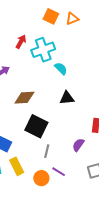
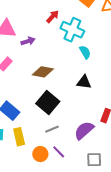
cyan cross: (43, 50) -> (72, 30), turned 30
purple semicircle: (78, 145) -> (84, 130), size x1.5
gray line: (47, 151) -> (52, 129), turned 40

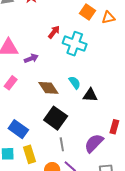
cyan semicircle: (85, 52) -> (75, 83), moved
brown diamond: (43, 72) -> (48, 88), turned 50
gray line: (52, 129) -> (62, 144), turned -72

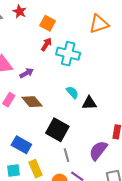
orange square: (88, 12) -> (48, 23), moved
orange triangle: (108, 18) -> (99, 24), size x1.5
brown diamond: (48, 88) -> (32, 102), moved

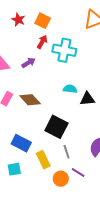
red star: (20, 11) -> (18, 20), moved
purple arrow: (27, 73) -> (29, 63), moved
cyan semicircle: (72, 92) -> (70, 89), turned -40
yellow rectangle: (35, 169) -> (43, 160), moved

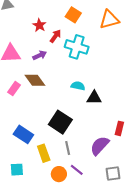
red star: (18, 20) -> (39, 25), moved
orange square: (43, 21) -> (73, 15), moved
brown diamond: (30, 100) -> (35, 80), moved
cyan square: (14, 169) -> (17, 170), moved

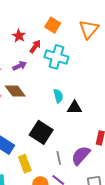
orange triangle: (109, 20) -> (89, 29), turned -35
cyan semicircle: (78, 86) -> (58, 96), turned 64
gray line: (68, 148) -> (59, 158), moved

